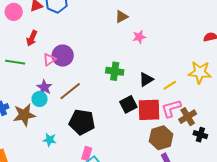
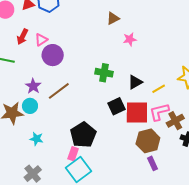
pink triangle: (49, 60) -> (41, 40), moved
cyan circle: (39, 99) -> (30, 106), moved
black pentagon: (82, 122) -> (83, 135), moved, turned 30

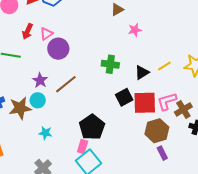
yellow line: (159, 89) -> (164, 66), moved

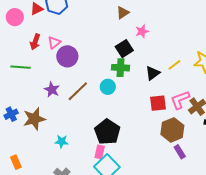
black square: (124, 97) -> (124, 49), moved
cyan circle: (38, 100) -> (108, 87), moved
red square: (145, 103) -> (158, 103), size x0.7

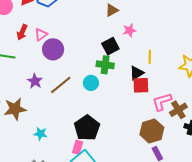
yellow line: (174, 65) -> (150, 57), moved, turned -56
red square: (158, 103) -> (141, 85), moved

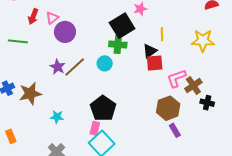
black square: (110, 46) -> (122, 26), size x1.4
purple star: (35, 81) -> (58, 67), moved

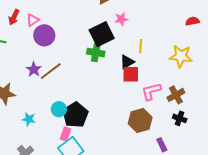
cyan circle: (105, 63) -> (59, 109), moved
brown cross: (193, 85) -> (176, 95), moved
purple rectangle: (175, 130) -> (162, 145), moved

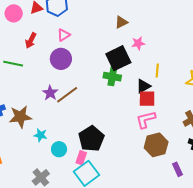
pink triangle: (33, 20) -> (64, 35), moved
pink L-shape: (151, 91) -> (146, 120), moved
cyan circle: (59, 109) -> (59, 149), moved
cyan star: (29, 119) -> (40, 135), moved

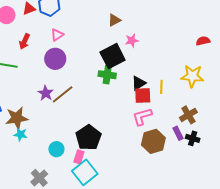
yellow line: (157, 71) -> (161, 87), moved
cyan star: (40, 135) -> (20, 134), moved
purple rectangle: (178, 169) -> (178, 133), moved

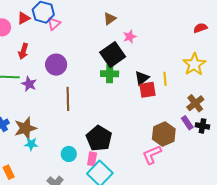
pink triangle: (57, 35) -> (54, 24), moved
yellow star: (192, 76) -> (194, 64), turned -30
purple star: (46, 93) -> (29, 84), moved
brown line: (63, 94) -> (68, 99), turned -45
pink L-shape: (142, 116) -> (152, 155), moved

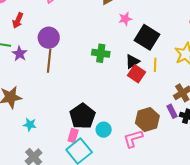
black square: (113, 55) -> (147, 37), moved, turned -30
red square: (148, 90) -> (136, 74), turned 36
brown line: (68, 99) -> (49, 61), moved
cyan star: (31, 144) -> (30, 125), moved
cyan circle: (69, 154) -> (104, 130), moved

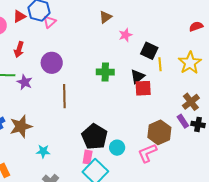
black square: (147, 37) -> (149, 51), size x0.7
brown line: (49, 61) -> (64, 96), moved
yellow line: (155, 65) -> (160, 64), moved
red square: (136, 74) -> (143, 88), turned -30

